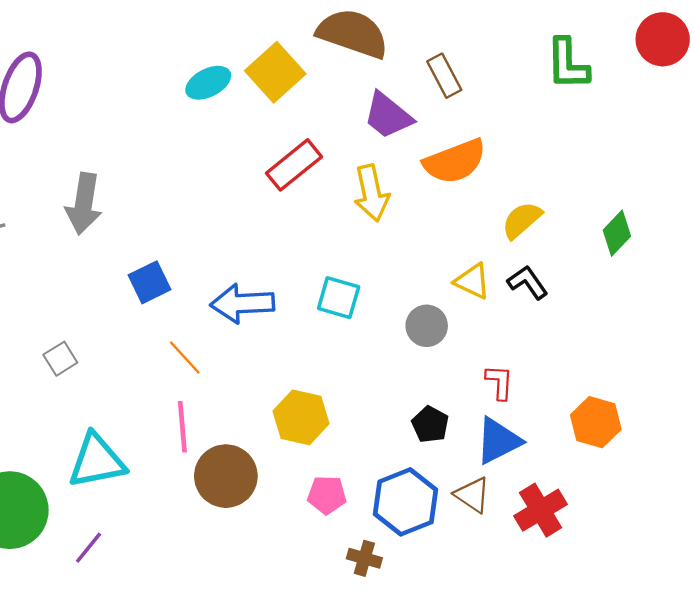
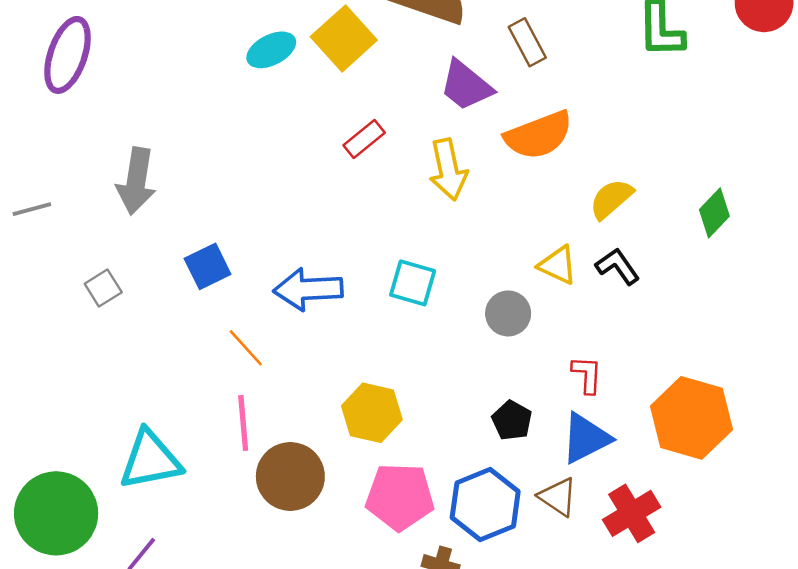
red rectangle: (294, 165) -> (364, 139), size x0.7
gray square: (60, 359) -> (103, 288), moved
orange hexagon: (596, 422) -> (691, 418), size x1.5
pink pentagon: (327, 495) -> (400, 497), size x1.6

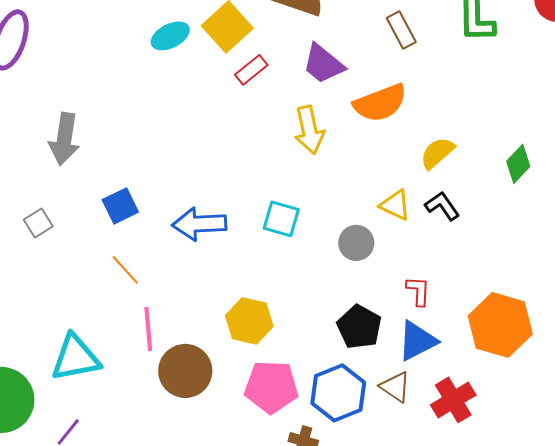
brown rectangle: (527, 42) -> (401, 30), moved
red rectangle: (364, 139) -> (251, 70), moved
orange line: (246, 348) -> (125, 270), moved
black pentagon: (512, 420) -> (359, 327), size x1.4

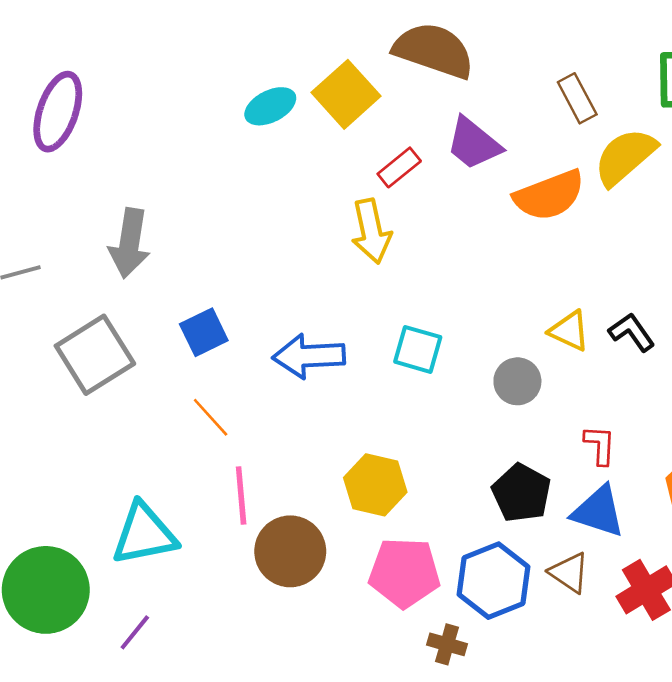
red rectangle: (251, 70) -> (399, 167), moved
yellow arrow: (309, 130) -> (371, 231), moved
yellow semicircle: (437, 153) -> (625, 157), moved, size x1.4
gray square: (38, 223) -> (95, 355), size x2.0
blue triangle: (417, 341) -> (598, 512), turned 45

